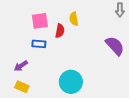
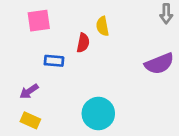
pink square: (40, 21) -> (39, 21), moved
purple semicircle: (115, 46) -> (159, 64), turned 110

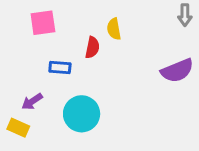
cyan circle: (98, 113) -> (82, 114), moved
yellow rectangle: (30, 120) -> (18, 128), moved

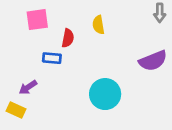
red semicircle: (92, 47) -> (68, 38), moved
cyan circle: (82, 114) -> (105, 94), moved

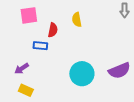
purple semicircle: (153, 61) -> (119, 71), moved
yellow rectangle: (16, 110) -> (26, 90), moved

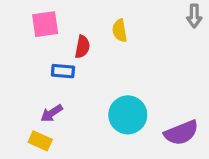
purple arrow: (22, 68) -> (52, 113), moved
purple semicircle: (119, 71) -> (181, 133), moved

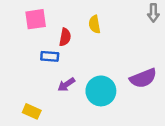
purple arrow: (52, 113) -> (66, 85), moved
purple semicircle: (181, 133) -> (143, 78), moved

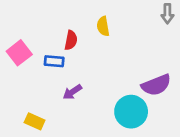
pink square: (36, 19) -> (19, 53), moved, turned -30
cyan circle: (101, 91) -> (131, 112), moved

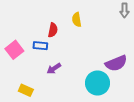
pink square: (19, 53) -> (14, 50), moved

